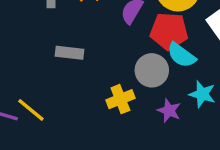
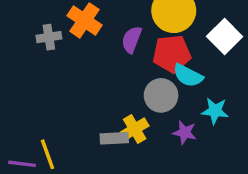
gray rectangle: (69, 53) -> (114, 138), moved
yellow line: (31, 110) -> (48, 154), turned 40

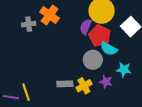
purple semicircle: (132, 40) -> (86, 27), moved
red pentagon: (172, 54) -> (100, 36), turned 30
yellow cross: (135, 129) -> (84, 86), moved

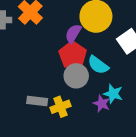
red pentagon: (100, 36) -> (73, 55), moved
purple star: (106, 82) -> (102, 104), moved

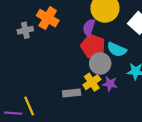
purple star: (102, 104) -> (110, 84), moved
yellow cross: (60, 107) -> (92, 82), moved

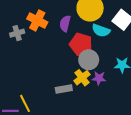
purple semicircle: (89, 28) -> (65, 23), moved
cyan semicircle: (117, 50) -> (101, 30), moved

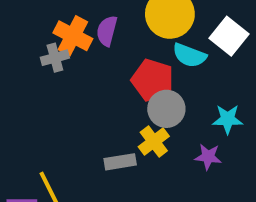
purple semicircle: (65, 23) -> (107, 31), moved
gray cross: (17, 33) -> (55, 58), moved
purple star: (99, 78) -> (208, 157), moved

